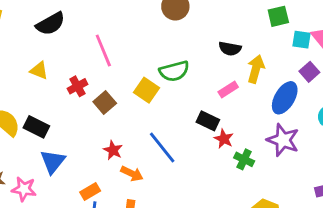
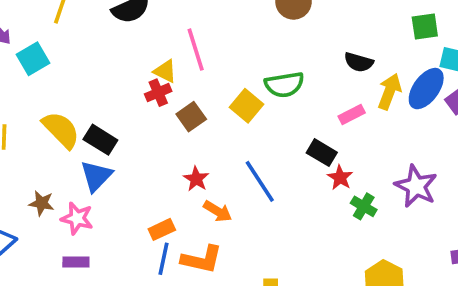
yellow triangle: (39, 70) -> (165, 71), moved
blue ellipse: (285, 98) -> (426, 89), moved
blue triangle: (53, 162) -> (96, 176), moved

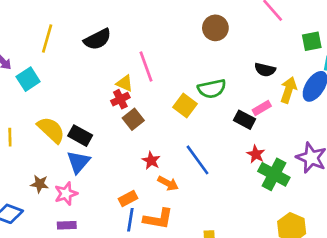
brown square: (191, 117) -> (133, 119), moved
black rectangle: (322, 153) -> (244, 120), moved
green cross: (364, 206) -> (274, 174), size x1.6
pink star: (77, 218) -> (66, 194), turned -30

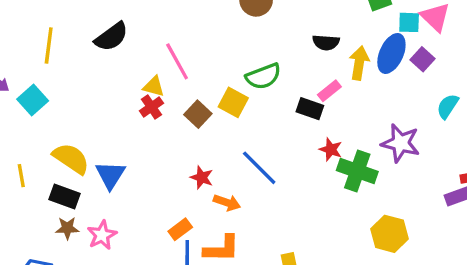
brown square: (133, 119) -> (198, 114), moved
black rectangle: (80, 136) -> (65, 196), moved
blue triangle: (78, 162) -> (110, 175), moved

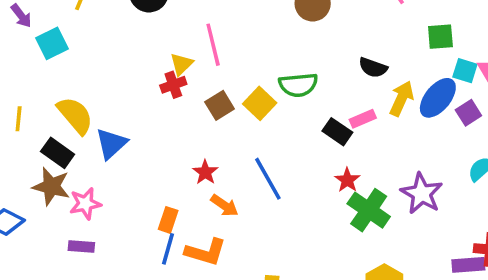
yellow triangle: (154, 86) -> (181, 64), turned 45
brown star: (67, 228) -> (51, 186), size x1.5
orange rectangle: (180, 229) -> (168, 220), turned -50

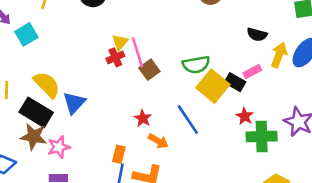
pink line: (213, 45) -> (137, 52), moved
green semicircle: (298, 85) -> (196, 65), moved
yellow square: (260, 103) -> (213, 86), moved, size x1.4
black rectangle: (58, 153) -> (36, 112), size x1.4
green cross: (369, 210) -> (262, 136), turned -32

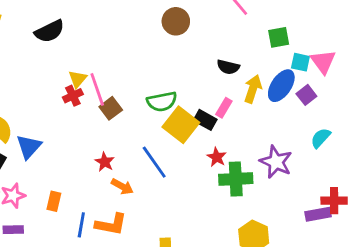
pink rectangle: (252, 72) -> (224, 108), turned -30
orange rectangle: (119, 154) -> (54, 201), moved

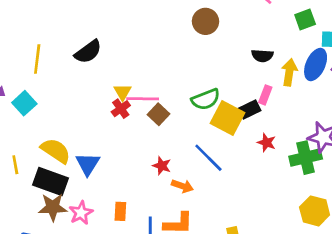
pink line: (97, 89) -> (143, 99), turned -60
black rectangle: (205, 120) -> (249, 109), turned -45
green cross: (236, 179) -> (306, 158), moved

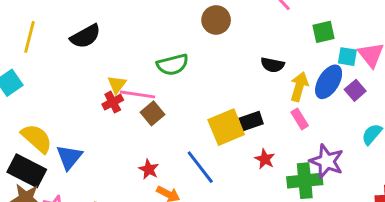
pink rectangle: (265, 95) -> (300, 119), moved, turned -60
green semicircle: (206, 99) -> (172, 65), moved
yellow square: (227, 118) -> (226, 127), turned 32

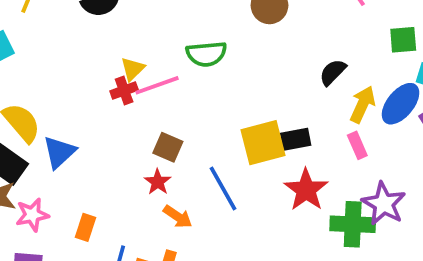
black semicircle: (272, 65) -> (333, 72), turned 115
pink line: (138, 94) -> (157, 85), turned -36
brown square: (153, 113) -> (168, 147), moved, turned -35
red star: (265, 159) -> (306, 190), size x1.6

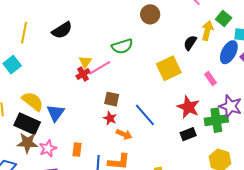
green square: (403, 40) -> (224, 19), turned -35
yellow arrow: (363, 104) -> (207, 31), moved
black rectangle: (296, 139) -> (188, 134), moved
yellow square: (263, 143) -> (169, 68), moved

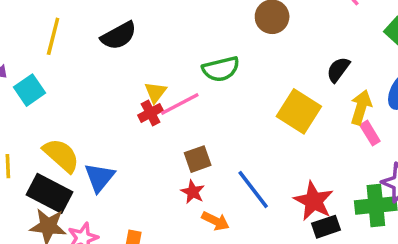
yellow arrow: (207, 31) -> (361, 107), moved
yellow square: (169, 68) -> (299, 111), turned -35
brown square: (112, 99) -> (198, 159), turned -35
red star: (188, 107) -> (314, 201), moved

